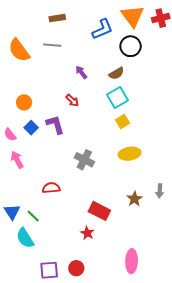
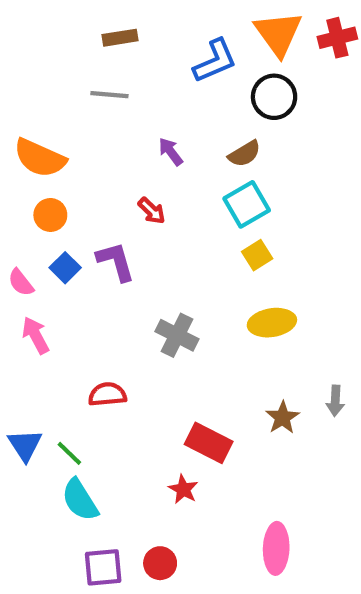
orange semicircle: (19, 50) -> (40, 158), moved, turned -30
cyan semicircle: (25, 238) -> (80, 500), moved

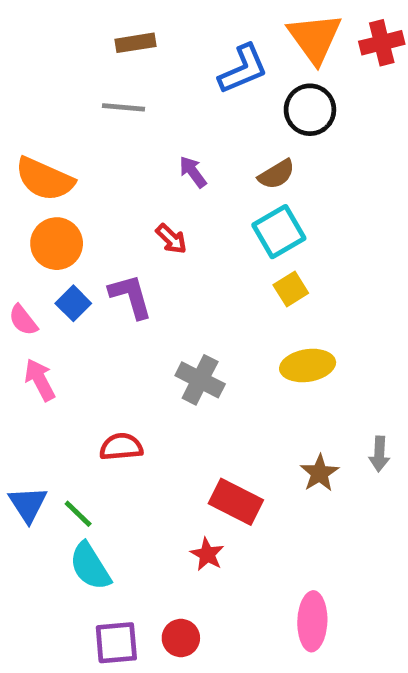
orange circle: (50, 215) -> (57, 244), size x1.4

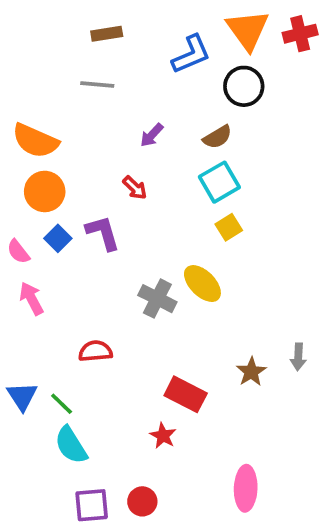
purple arrow: (193, 172) -> (152, 135), turned -100
yellow ellipse: (308, 365) -> (202, 284), moved, turned 54

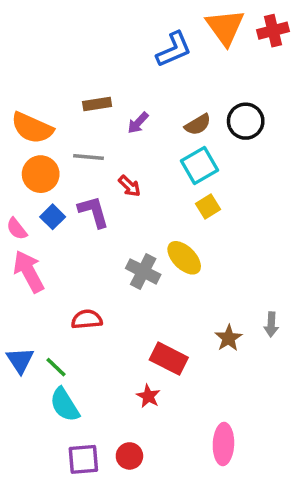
brown rectangle: (107, 34) -> (97, 104), moved
gray line: (97, 84) -> (88, 157), moved
black circle: (244, 86) -> (246, 121), moved
red arrow: (135, 188) -> (129, 186), moved
pink arrow: (32, 299) -> (29, 271), size x1.4

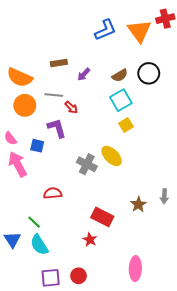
orange triangle: (225, 27) -> (139, 31), moved
red arrow: (129, 186) -> (71, 107), moved
blue square: (53, 217) -> (37, 146), moved, turned -32
blue triangle: (20, 360) -> (12, 240), moved

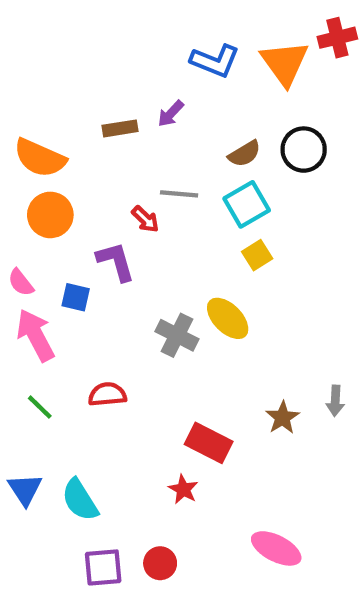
blue L-shape: (105, 30) -> (215, 61), turned 45
purple arrow: (84, 74) -> (171, 114), moved
gray line: (54, 95) -> (179, 194), moved
green line: (34, 222) -> (40, 407), moved
pink ellipse: (135, 269) -> (276, 548), turned -65

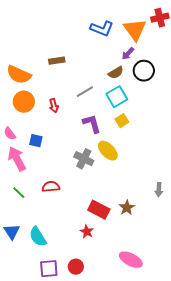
purple arrow: (171, 114) -> (128, 54), moved
gray line: (179, 194) -> (85, 92), turned -36
red arrow: (145, 219) -> (54, 106), moved, turned 32
purple L-shape: (116, 261) -> (92, 124), moved
brown star: (283, 418) -> (127, 208), moved

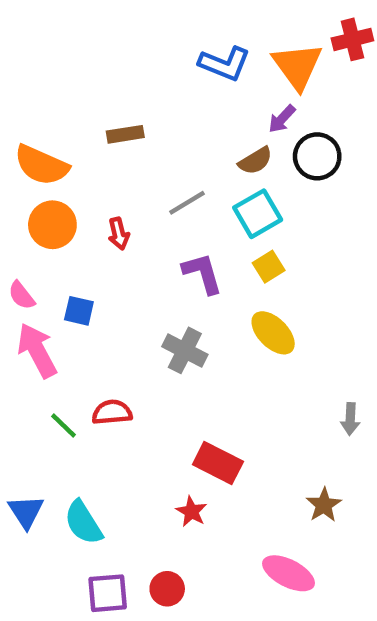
yellow ellipse: (108, 151) -> (273, 333), moved
green line: (19, 193) -> (63, 426), moved
brown star: (127, 208) -> (324, 505), moved

